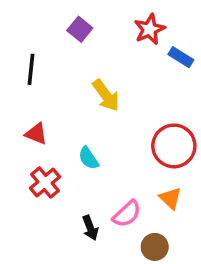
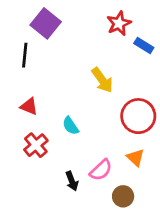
purple square: (80, 29) -> (46, 23), moved, size x1.5
yellow arrow: (106, 95) -> (102, 80), moved

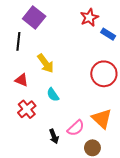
yellow arrow: (102, 80) -> (46, 63), moved
red circle: (138, 116) -> (104, 74), moved
orange triangle: (136, 158) -> (102, 119), size x1.5

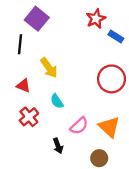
pink semicircle: (76, 128) -> (79, 126), moved

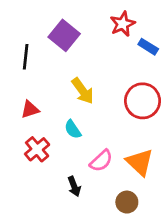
purple square: (37, 19) -> (64, 35), moved
yellow arrow: (49, 68) -> (83, 91), moved
red triangle: (23, 86) -> (30, 109), turned -40

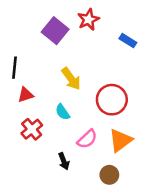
red star: (123, 24) -> (88, 20), moved
black line: (26, 57) -> (14, 68), moved
red circle: (143, 101) -> (112, 100), moved
orange triangle: (140, 162) -> (120, 140), turned 40

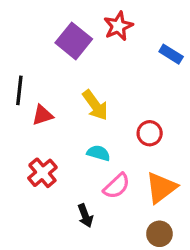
red triangle: (26, 95) -> (42, 115), moved
red circle: (112, 100) -> (150, 133), size x0.6
cyan semicircle: (63, 112) -> (98, 153), moved, turned 140
brown circle: (109, 175) -> (159, 234), moved

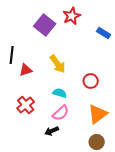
pink semicircle: (117, 186) -> (61, 113), moved
black arrow: (85, 216) -> (52, 131), turned 88

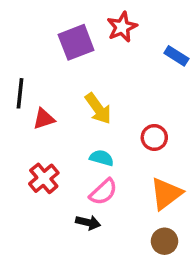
purple square: (45, 25) -> (76, 42), turned 30
black arrow: (52, 131) -> (88, 222), turned -144

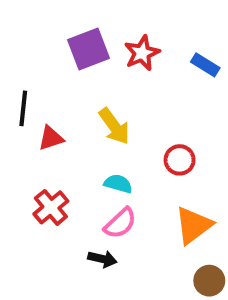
red star: (122, 27) -> (142, 53), moved
brown circle: (164, 241) -> (209, 281), moved

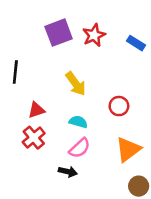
red triangle: (51, 138) -> (36, 110), moved

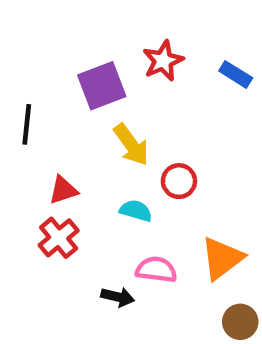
purple square: (59, 33) -> (102, 86), moved
red circle: (119, 106) -> (179, 181), moved
pink semicircle: (80, 148) -> (156, 270), moved, turned -130

